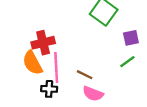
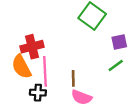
brown line: (85, 75) -> (73, 78), turned 63

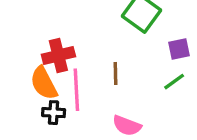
brown line: (73, 78) -> (115, 73), moved
black cross: (38, 93) -> (54, 113), moved

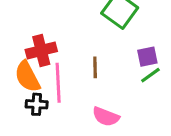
purple square: (179, 49) -> (147, 57), moved

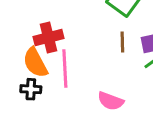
brown line: (95, 67) -> (122, 42), moved
black cross: (37, 104) -> (31, 89), moved

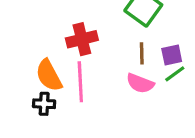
red cross: (49, 38) -> (82, 39), moved
pink semicircle: (111, 101) -> (140, 83), moved

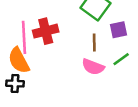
purple square: (172, 55) -> (119, 30), moved
pink line: (80, 82) -> (24, 37), moved

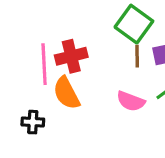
brown line: (94, 43) -> (137, 56), moved
orange semicircle: (19, 60) -> (66, 93), moved

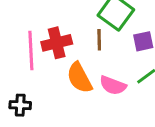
brown line: (137, 56) -> (99, 40), moved
orange semicircle: (66, 93) -> (79, 78), moved

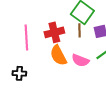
brown line: (99, 40) -> (79, 30), moved
red cross: (57, 43) -> (54, 32), moved

